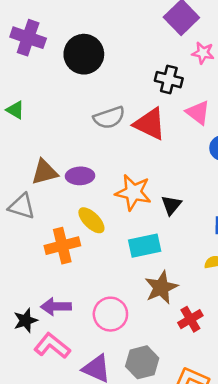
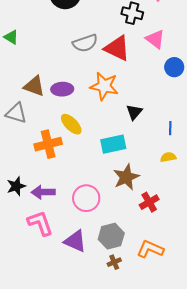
brown triangle: (45, 172) -> (34, 86), turned 35
orange star: (133, 192) -> (104, 86), moved
black star: (26, 320) -> (16, 186), moved
pink L-shape: (52, 346) -> (40, 223), turned 32

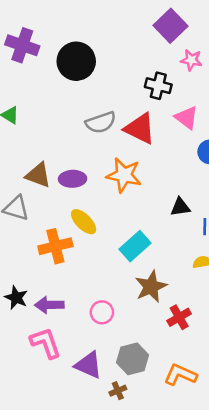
black triangle: (134, 112) -> (180, 207), moved, turned 42
cyan rectangle: (113, 144) -> (135, 246), turned -30
black star: (16, 186) -> (16, 298), turned -30
pink circle: (86, 198) -> (102, 312), size x0.7
brown cross: (114, 262) -> (118, 391), moved

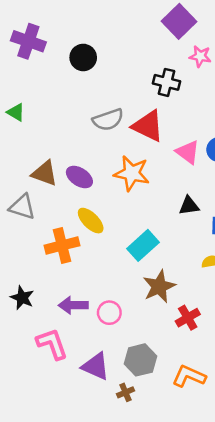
black circle: (76, 61) -> (83, 57), size x0.7
pink triangle: (186, 118) -> (188, 152), moved
purple ellipse: (73, 179) -> (79, 177), turned 35
purple arrow: (49, 305) -> (73, 305), moved

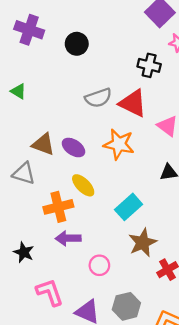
purple arrow: (73, 305) -> (68, 238), moved

